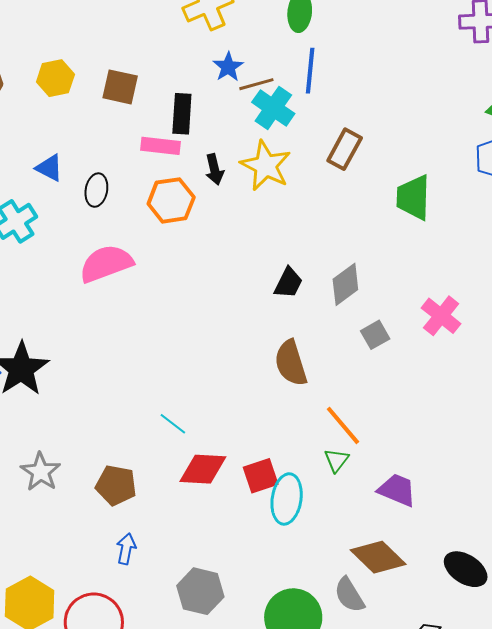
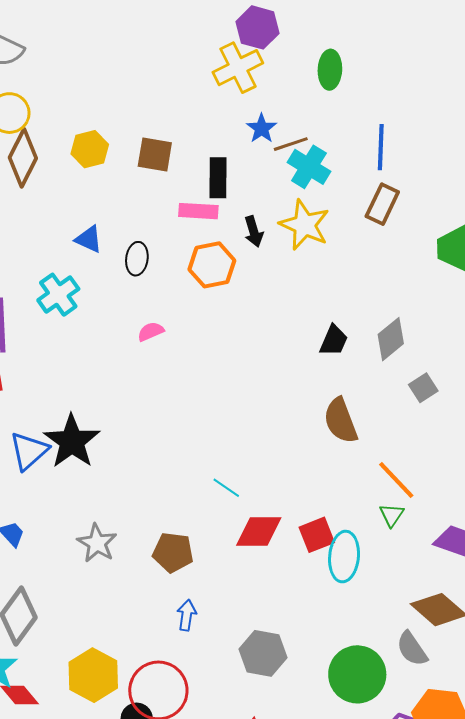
blue line: (310, 71) -> (381, 147), moved
pink semicircle: (106, 264) -> (151, 332), size x0.5

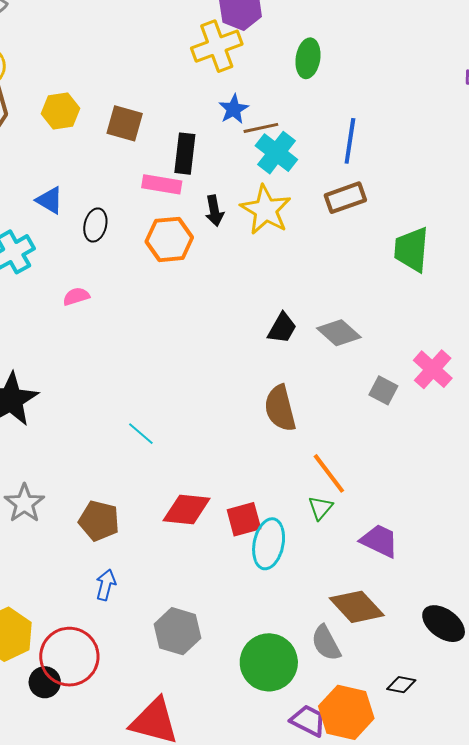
brown rectangle: (382, 204) -> (345, 198), turned 39
pink semicircle: (151, 332) -> (76, 296), moved
gray diamond: (391, 339) -> (339, 333), turned 75
gray square: (423, 388) -> (383, 390), moved, turned -36
cyan line: (226, 488) -> (141, 434), moved

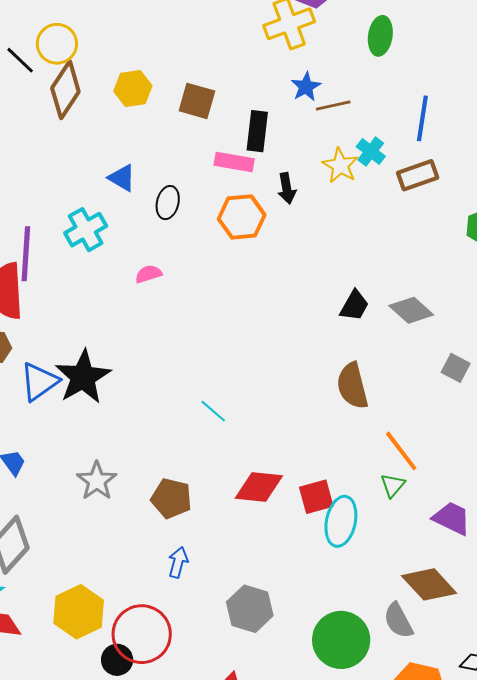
cyan cross: (276, 153) -> (371, 151), moved, size x0.7
yellow star: (266, 210) -> (340, 166), moved, size x0.7

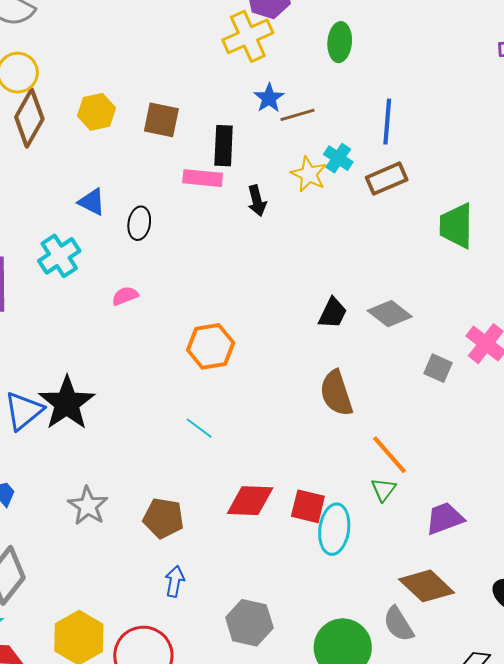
orange hexagon: (242, 217) -> (211, 346), moved
red square: (316, 497) -> (308, 506), turned 33
purple trapezoid: (452, 518) -> (445, 518), turned -42

